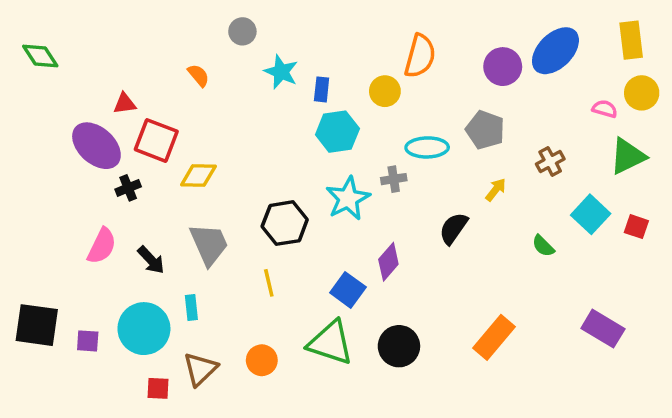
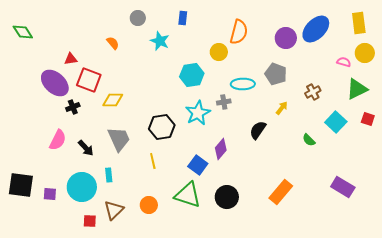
blue rectangle: (322, 89) -> (183, 18), moved
red square: (636, 227) -> (368, 119), moved

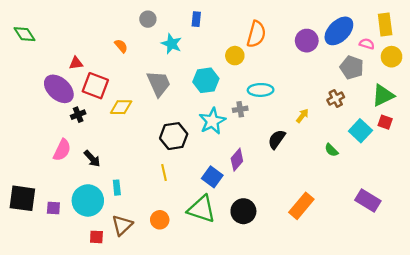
pink semicircle: (344, 62) -> (367, 44), moved
gray pentagon: (276, 74) -> (352, 67), moved
red square: (368, 119) -> (385, 122), moved
gray trapezoid: (119, 139) -> (159, 84), moved

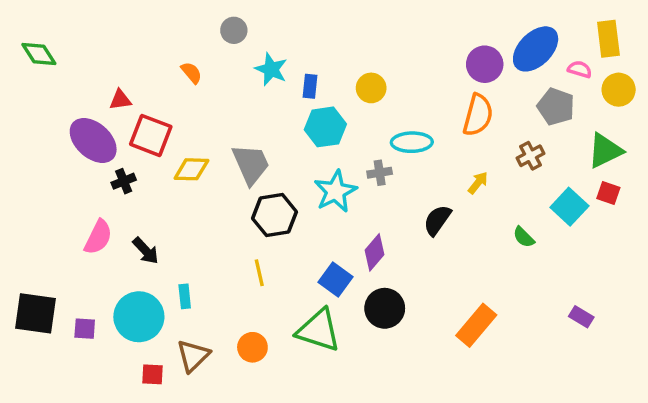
blue rectangle: (196, 19) -> (310, 86), moved
orange semicircle: (256, 34) -> (478, 115), moved
gray trapezoid: (159, 84) -> (251, 164), moved
purple rectangle: (368, 200) -> (581, 317), size x0.6
black circle: (243, 211) -> (385, 308), moved

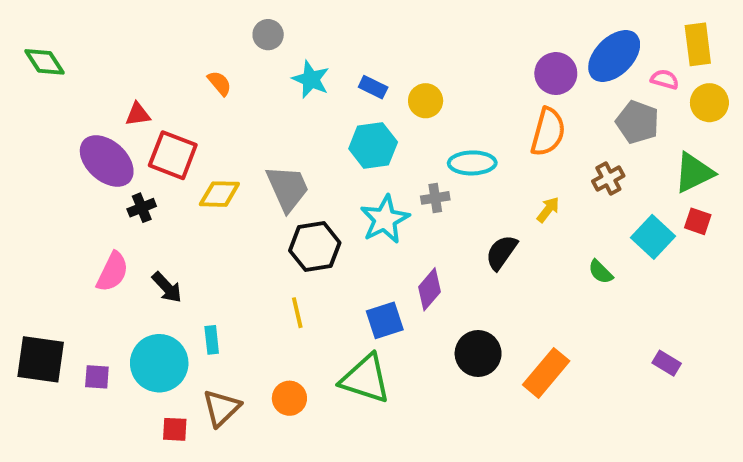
blue rectangle: (310, 86) -> (373, 87), moved, turned -70
blue square: (336, 279) -> (385, 320), turned 36
black circle: (385, 308) -> (478, 353), moved

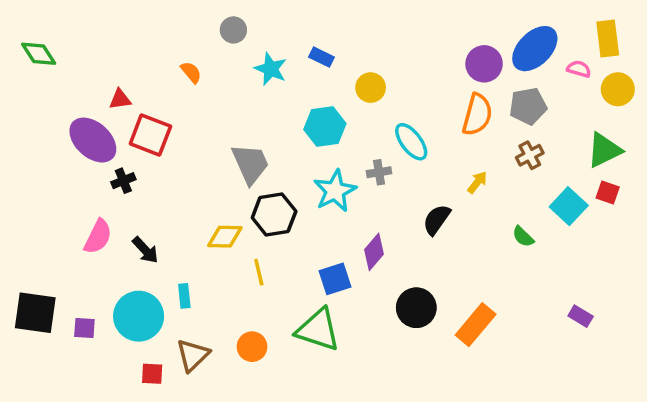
blue rectangle: (373, 87) -> (321, 57), moved
gray pentagon: (637, 122) -> (528, 106), moved, turned -30
cyan ellipse: (472, 163) -> (411, 142), turned 54
yellow diamond: (219, 194) -> (225, 237), moved

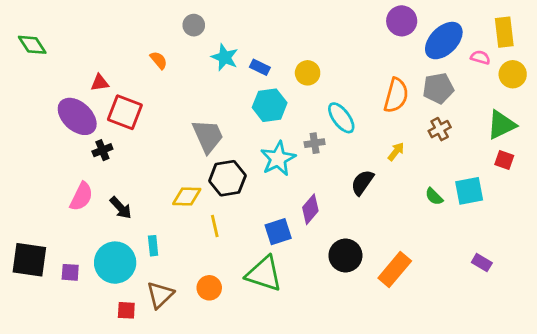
blue rectangle: (321, 57) -> (260, 67), moved
purple circle: (484, 64) -> (402, 21), moved
cyan square: (569, 206) -> (469, 191), moved, turned 36

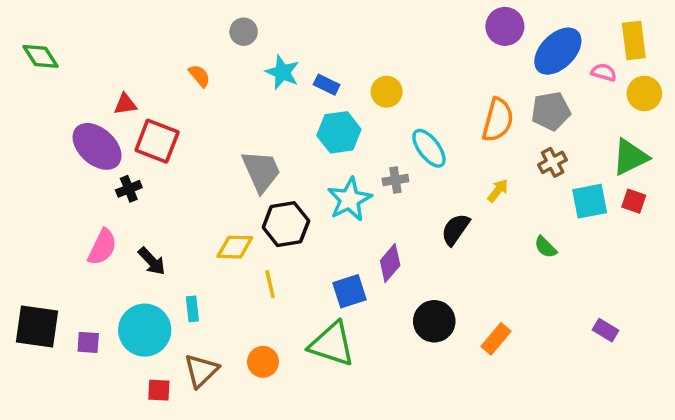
cyan square: (469, 191) -> (590, 201), moved
orange rectangle: (395, 270) -> (496, 339), size x0.7

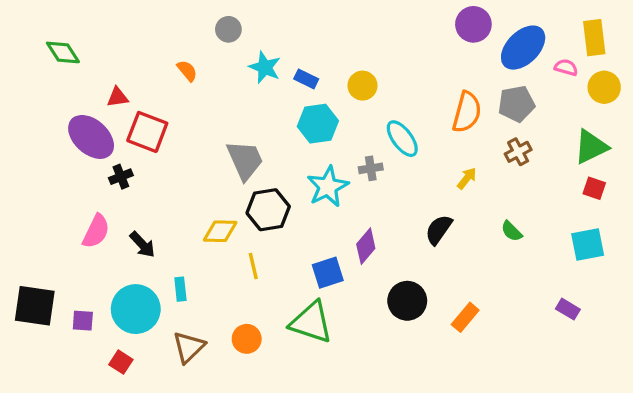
green diamond: (41, 56) -> (63, 52), moved
cyan square: (590, 201) -> (588, 245), moved
black semicircle: (455, 229) -> (439, 230), moved
red square: (159, 390) -> (121, 362), moved, turned 30

